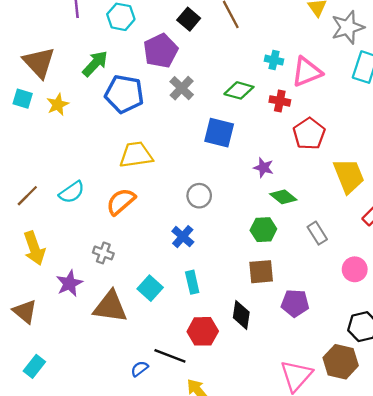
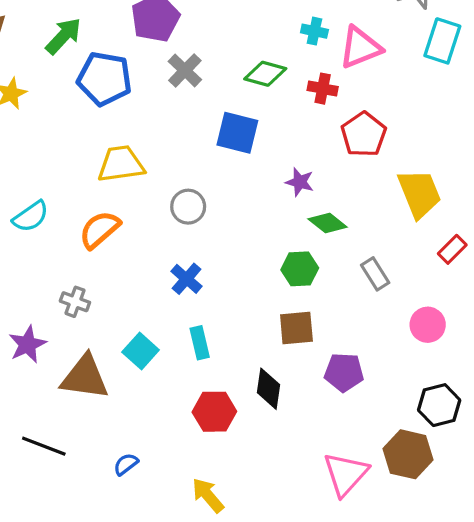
gray circle: (199, 196) -> (188, 207), moved
black line: (170, 356) -> (44, 446), moved

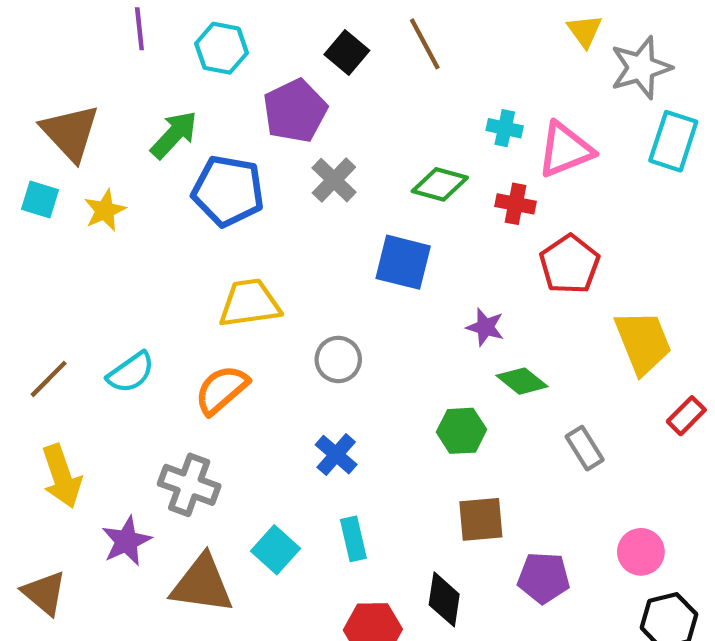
green hexagon: (300, 269) -> (461, 431), moved
gray cross: (75, 302) -> (189, 485), size x1.5
pink circle: (428, 325) -> (641, 552), moved

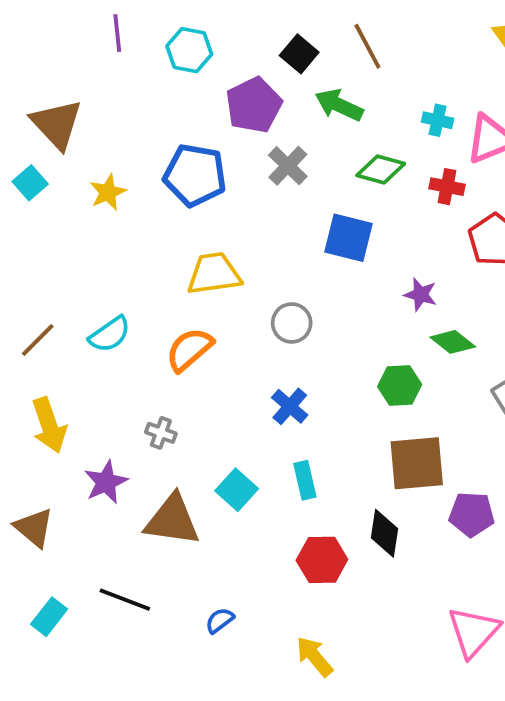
green arrow: (174, 135) -> (339, 105), moved, turned -108
cyan square: (40, 200) -> (30, 183), turned 32
yellow star: (105, 210) -> (108, 192), moved
gray cross: (189, 485) -> (161, 433), size x0.6
brown square: (481, 519) -> (417, 463), size x1.4

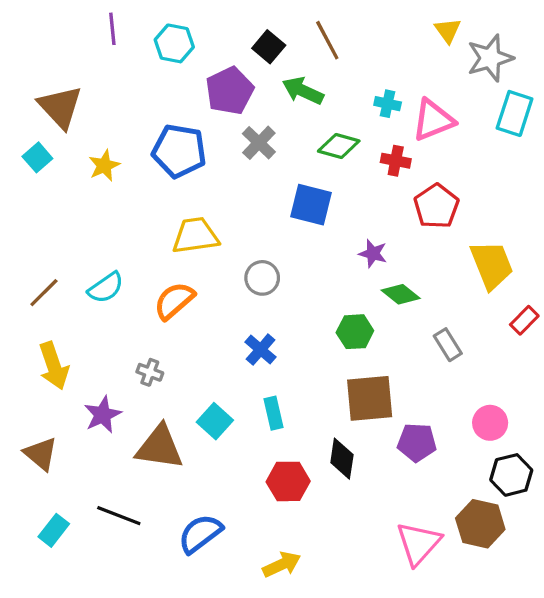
blue semicircle: (220, 620) -> (200, 534), size x1.8
yellow arrow: (314, 656) -> (282, 564), turned 105

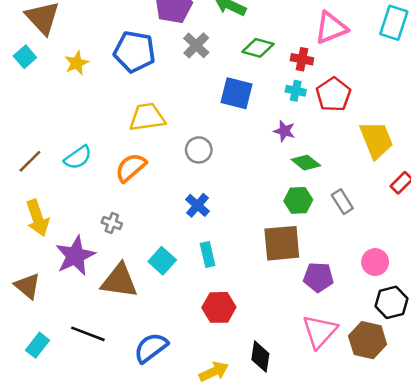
cyan cross: (388, 104) -> (296, 91), moved
green hexagon: (355, 332) -> (298, 200), moved
purple star: (103, 415) -> (75, 256), size x1.4
black diamond: (342, 459) -> (260, 357), moved
pink triangle: (418, 543) -> (320, 331), moved

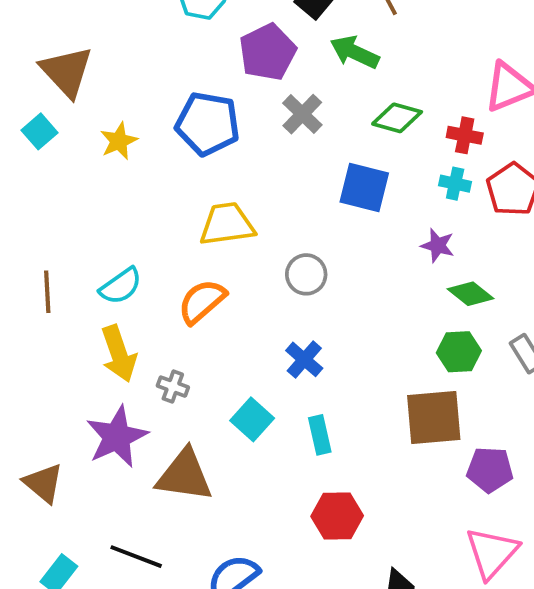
brown line: (30, 161) -> (47, 292), turned -48
yellow arrow: (37, 218) -> (119, 354), moved
cyan square: (162, 261) -> (252, 419), moved

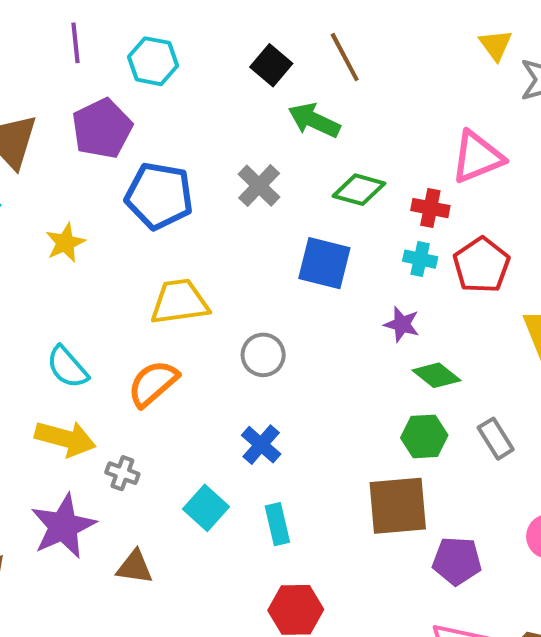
purple pentagon: (268, 52) -> (102, 128), moved
yellow star: (119, 141) -> (65, 243), moved
cyan semicircle: (121, 286) -> (67, 367), turned 84
yellow arrow: (119, 354) -> (65, 439), turned -56
brown triangle: (184, 475) -> (135, 567), size x0.6

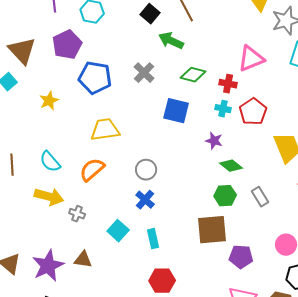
gray circle: (263, 355) -> (146, 170), moved
purple star: (63, 526) -> (48, 266), moved

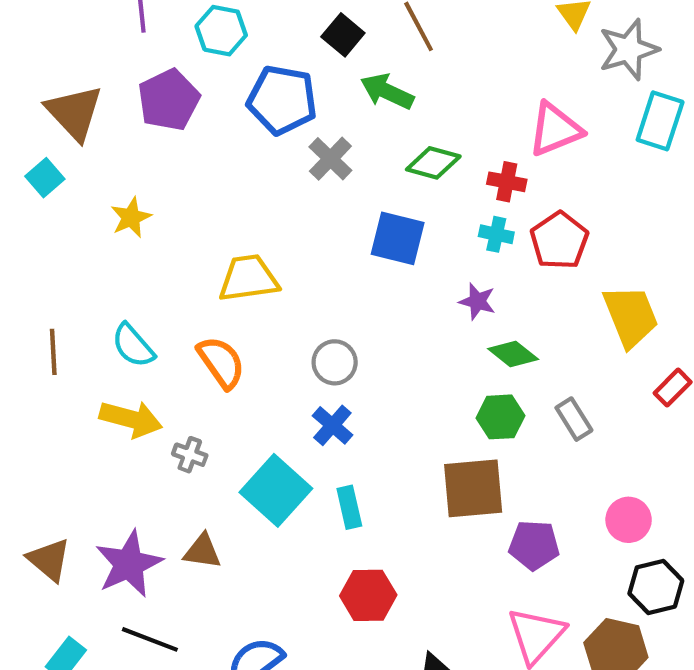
blue pentagon: (95, 78) -> (282, 100), moved
orange semicircle: (92, 170) -> (221, 362), turned 96
cyan square: (118, 231) -> (276, 490), size x1.5

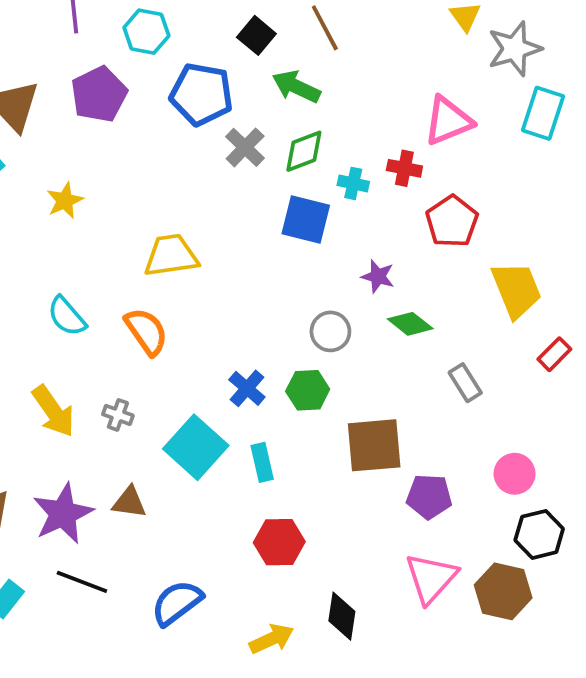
green diamond: (433, 163) -> (304, 151), moved, turned -36
cyan cross: (496, 234) -> (353, 183), moved
gray circle: (335, 362) -> (330, 331), moved
green hexagon: (500, 417) -> (308, 390), moved
yellow arrow: (131, 419) -> (53, 411), moved, turned 40

